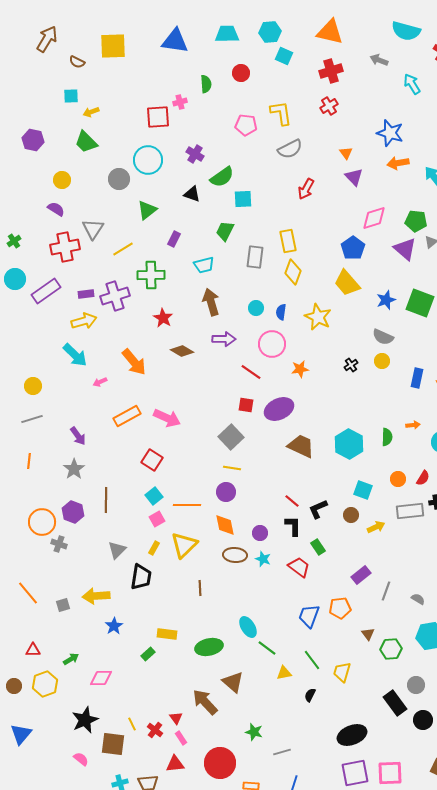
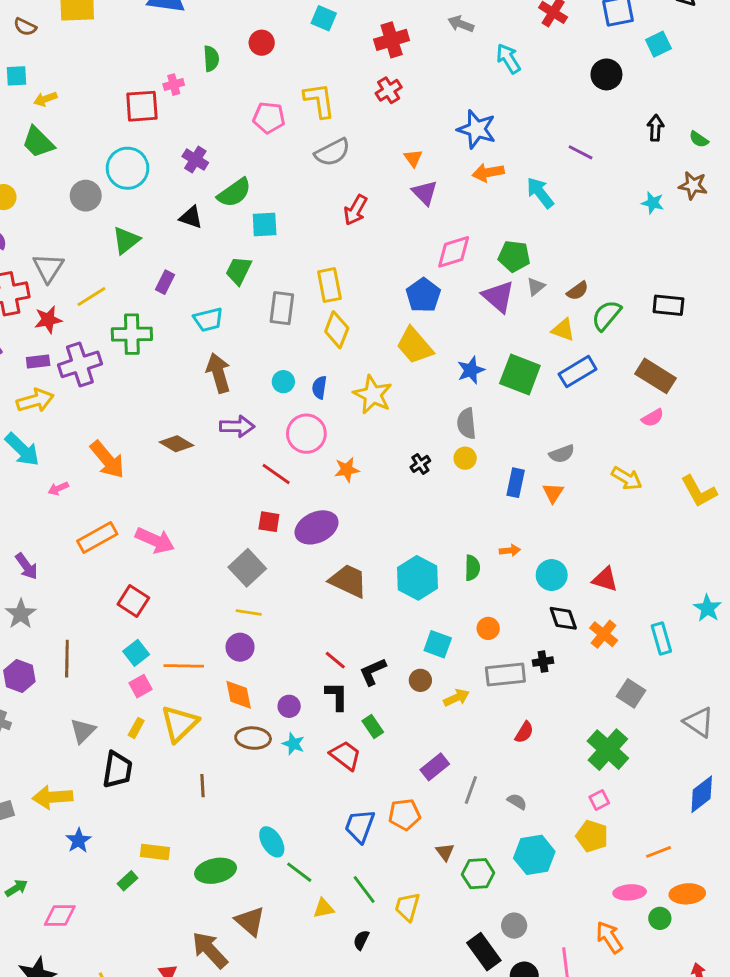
red star: (163, 318) -> (48, 320), moved, turned 30
gray semicircle: (383, 337) -> (467, 424), turned 60
red semicircle: (423, 478) -> (524, 732), moved

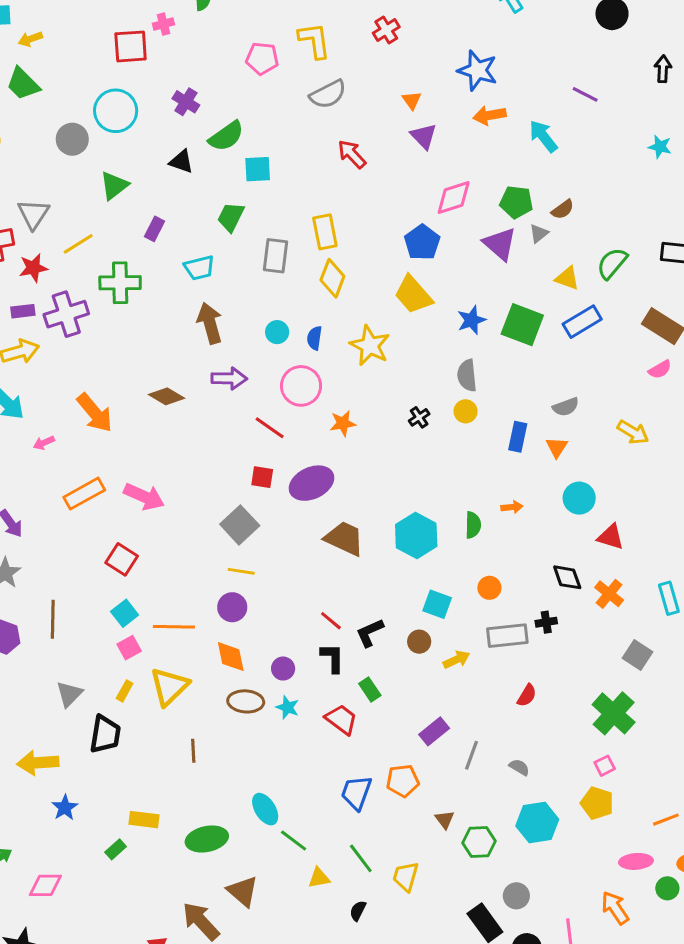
red arrow: (355, 210) -> (352, 154), turned 108
brown semicircle: (578, 291) -> (563, 209), moved
cyan circle: (552, 575) -> (579, 498), moved

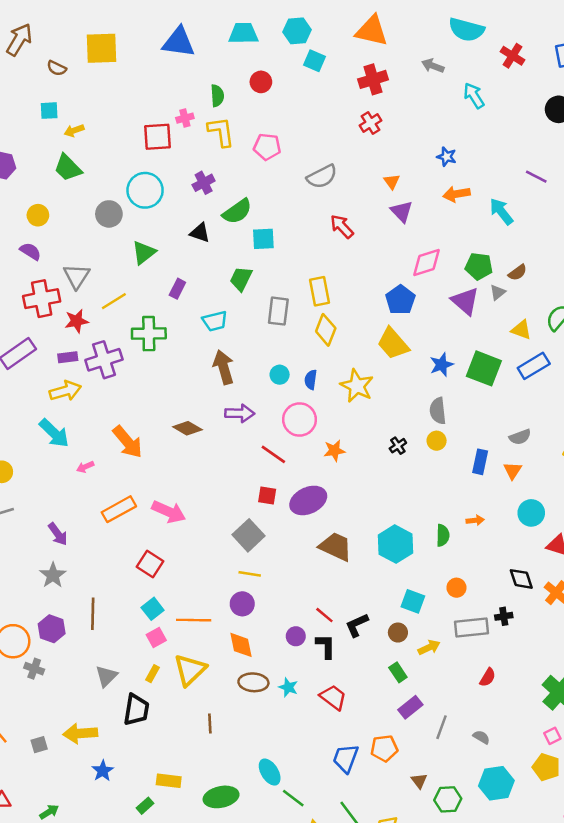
yellow L-shape: (314, 41) -> (221, 132), moved
blue star: (477, 70) -> (447, 157), size x0.6
purple cross: (186, 102) -> (204, 183), turned 30
purple circle: (283, 669) -> (296, 636), moved
green rectangle: (370, 689) -> (398, 672), moved

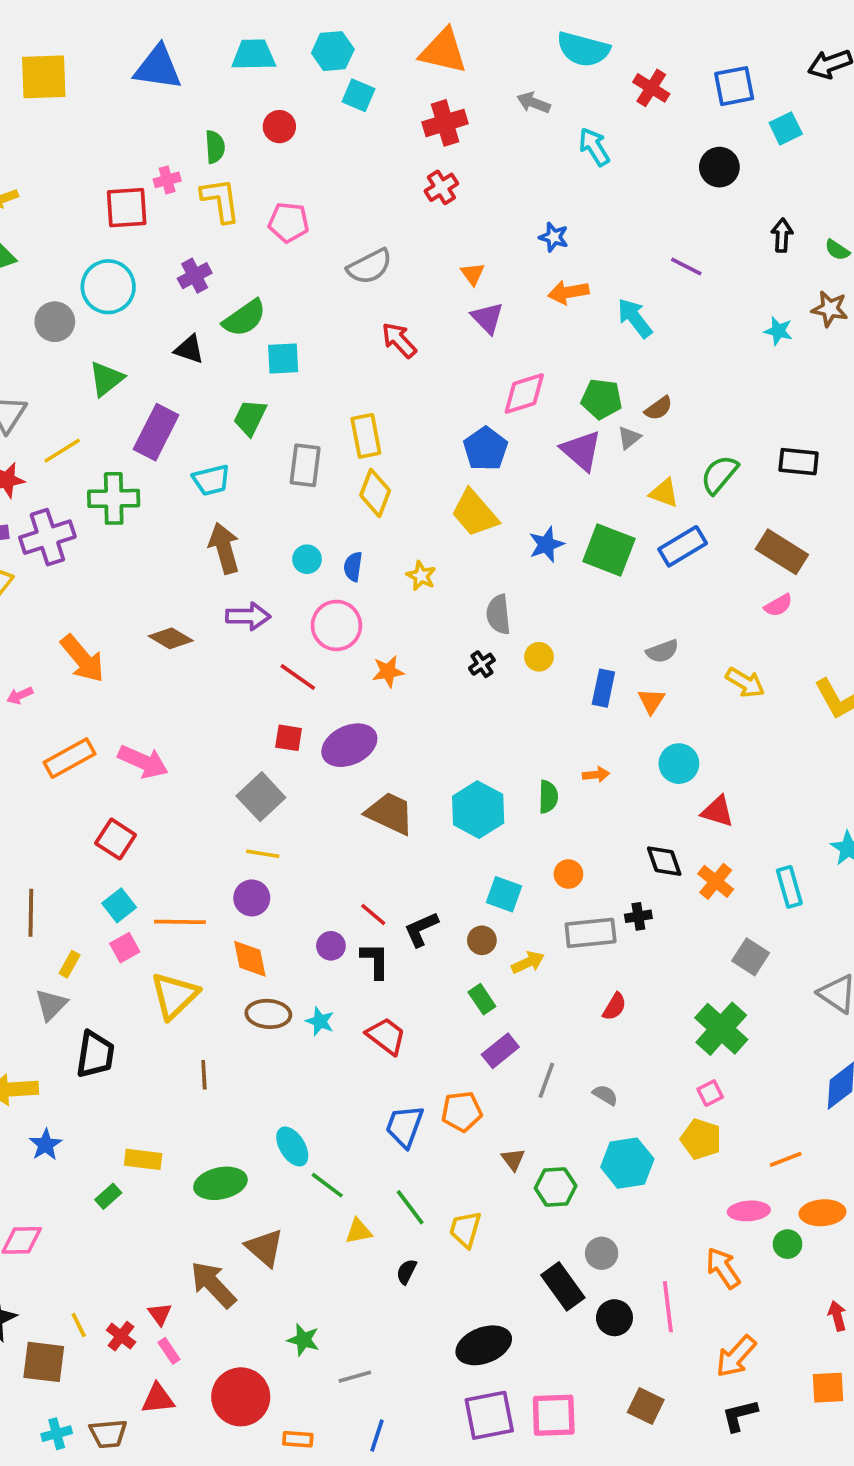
purple rectangle: (177, 289) -> (156, 432), size x1.8
yellow star: (357, 386) -> (421, 576), size x0.6
gray semicircle: (438, 411) -> (498, 614), moved
yellow rectangle: (153, 674) -> (70, 964), moved

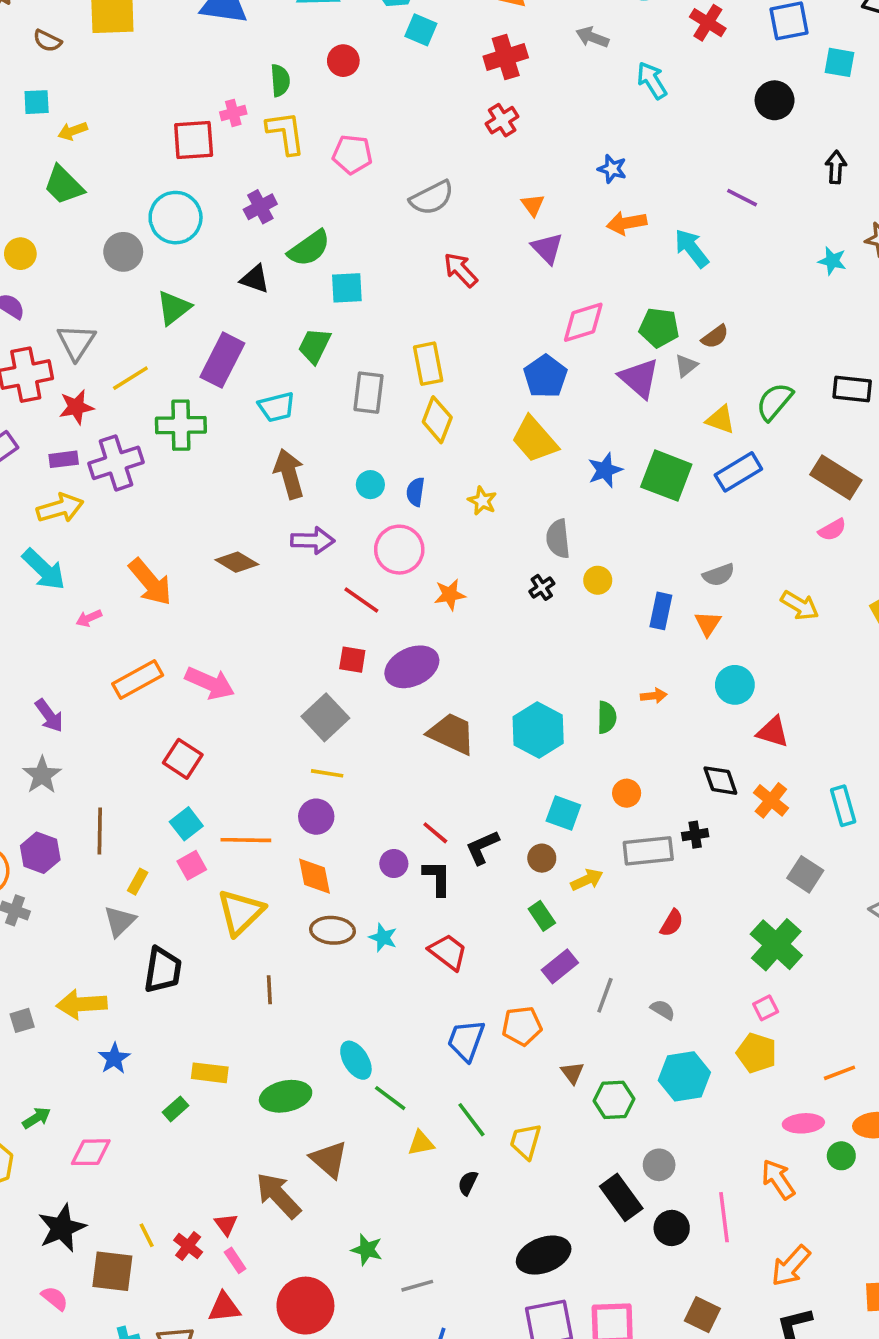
cyan square: (786, 128) -> (839, 62), turned 36

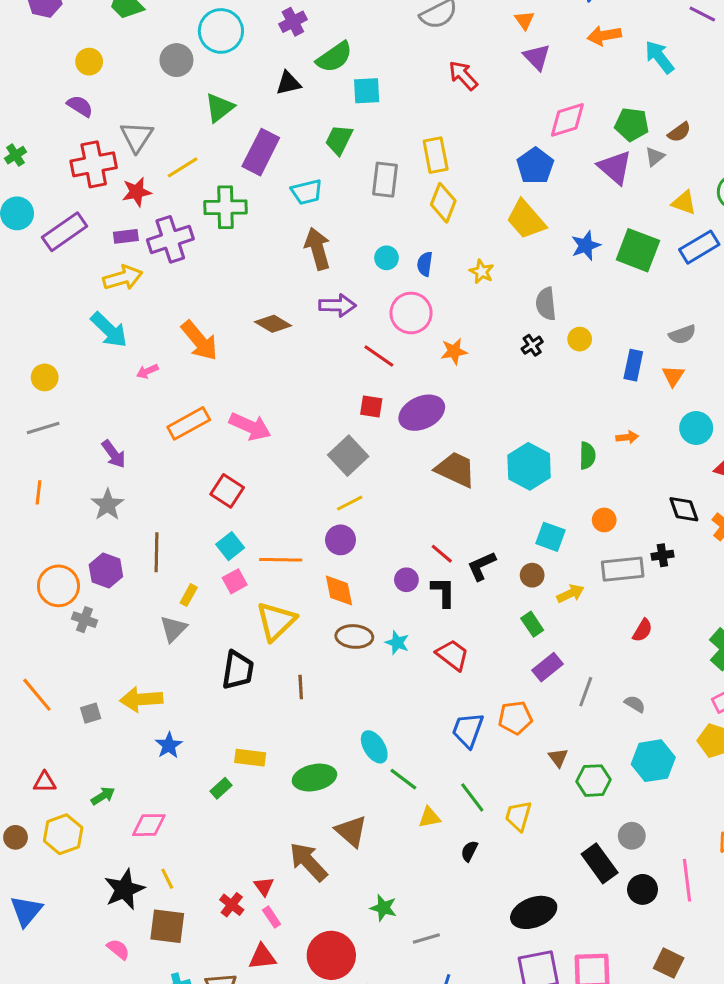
black triangle: (255, 279) -> (288, 83), turned -32
yellow line: (327, 773) -> (350, 503), turned -36
black trapezoid: (163, 970) -> (238, 670), moved
yellow line: (147, 1235) -> (167, 879), moved

